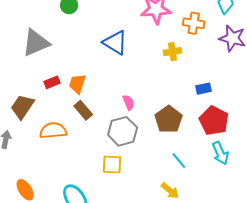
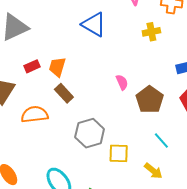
pink semicircle: (129, 102) -> (122, 82), moved
gray hexagon: (123, 131) -> (90, 133), moved
yellow square: (112, 165) -> (119, 153), moved

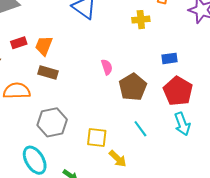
brown rectangle: (64, 93) -> (48, 73), turned -36
gray hexagon: (90, 133) -> (52, 122), moved
yellow arrow: (153, 171) -> (118, 159), moved

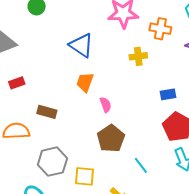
orange trapezoid: (44, 46) -> (85, 82), moved
brown pentagon: (133, 87) -> (111, 138), moved
yellow square: (97, 138) -> (85, 176), moved

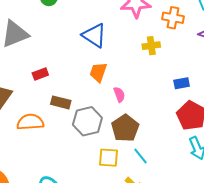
red rectangle: (17, 83) -> (40, 74), moved
gray hexagon: (52, 162) -> (87, 121), moved
cyan line: (141, 165) -> (140, 156), moved
yellow square: (85, 176) -> (109, 158), moved

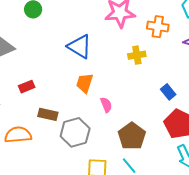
blue rectangle: (182, 83) -> (168, 92), turned 63
brown pentagon: (125, 128) -> (132, 136), moved

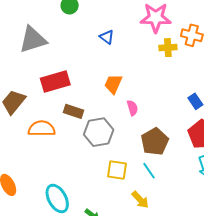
blue triangle: (79, 46) -> (107, 37), moved, size x0.6
yellow cross: (137, 55) -> (168, 48), moved
red rectangle: (27, 87) -> (55, 82), size x1.8

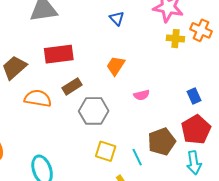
pink semicircle: (132, 108) -> (142, 95), moved, turned 84
brown rectangle: (73, 111) -> (72, 86), turned -60
brown pentagon: (155, 142) -> (162, 142), moved

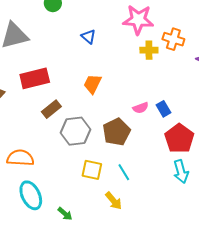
pink semicircle: (142, 95) -> (141, 108), moved
blue rectangle: (194, 96) -> (164, 109), moved
orange semicircle: (38, 98) -> (20, 158), moved
brown pentagon: (162, 142) -> (117, 132), moved

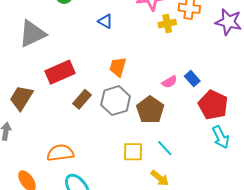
gray hexagon: (76, 131) -> (116, 101), moved

